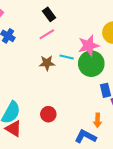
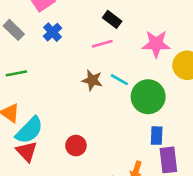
black rectangle: (49, 14) -> (112, 19), turned -32
pink star: (89, 46) -> (156, 44), moved

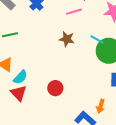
cyan line: (119, 80) -> (97, 39), moved
cyan semicircle: (29, 130) -> (20, 77), size x0.7

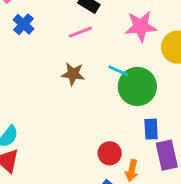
red circle: (55, 88) -> (110, 153), moved

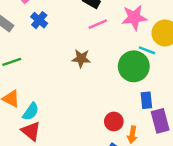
pink line: (80, 32) -> (98, 24), moved
cyan line: (118, 71) -> (147, 50), moved

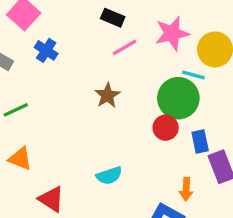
brown star: (81, 59) -> (107, 95), turned -30
cyan semicircle: (31, 112) -> (109, 176), moved, turned 42
red circle: (114, 121) -> (166, 128), moved

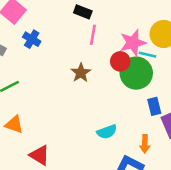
pink star: (172, 33) -> (133, 43), moved
pink line: (125, 47) -> (93, 35), turned -48
red circle: (166, 128) -> (120, 61), moved
cyan semicircle: (109, 176) -> (107, 132), moved

